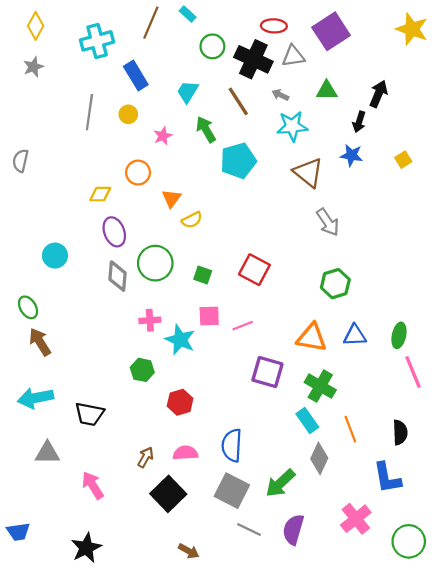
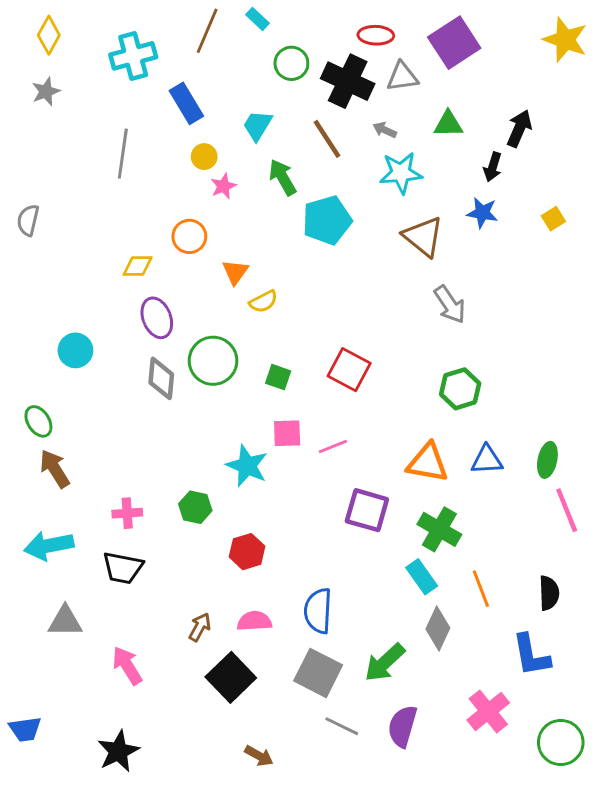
yellow circle: (128, 114) -> (204, 157), moved
pink cross: (150, 320) -> (127, 513), moved

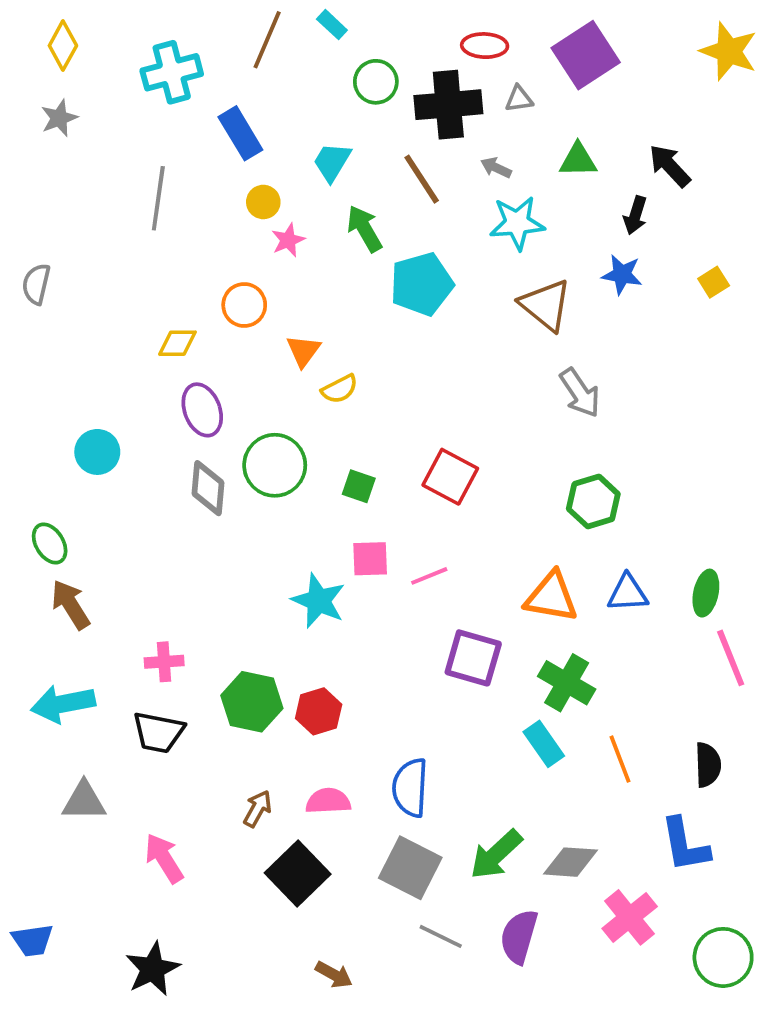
gray triangle: (402, 77) -> (519, 99), size x0.7
black cross: (348, 81) -> (448, 105), turned -30
black arrow: (519, 128) -> (670, 166), turned -66
green hexagon: (195, 507) -> (252, 702), moved, size x1.4
gray diamond: (438, 629) -> (570, 862), moved, turned 69

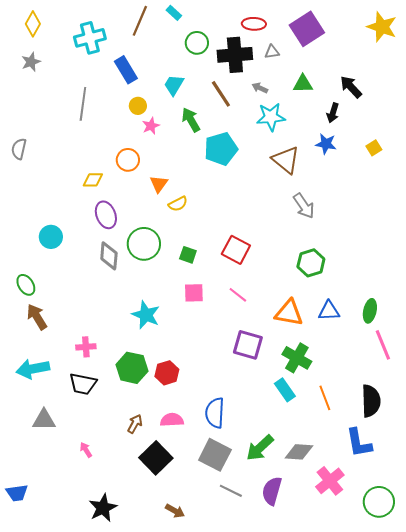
pink line: (429, 576) -> (238, 295), moved, turned 60
cyan star: (319, 601) -> (146, 315), moved
black semicircle: (708, 765) -> (371, 401), size x1.4
pink arrow: (164, 858) -> (86, 450), size x0.6
black star: (153, 969) -> (103, 508), moved

